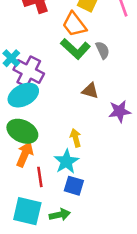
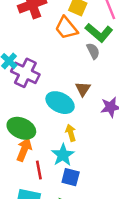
green L-shape: (75, 49) -> (99, 33), moved
brown triangle: (90, 91) -> (83, 89), turned 49
cyan ellipse: (23, 95) -> (60, 103), moved, turned 56

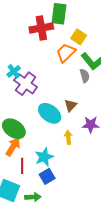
orange trapezoid: (66, 28) -> (66, 53), turned 75
yellow arrow: (71, 133) -> (68, 137), moved
blue square: (71, 177) -> (47, 176), turned 35

